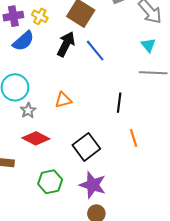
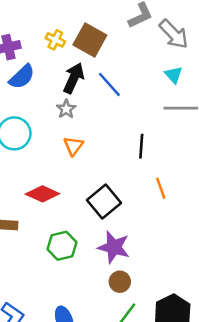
yellow cross: (40, 16) -> (55, 40), moved
orange triangle: (63, 100) -> (73, 146), turned -36
gray star: (28, 110) -> (66, 109), moved

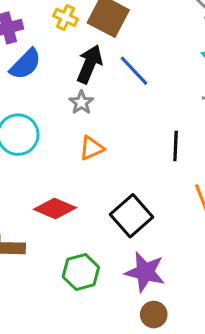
orange triangle: (73, 146) -> (92, 148), turned 30

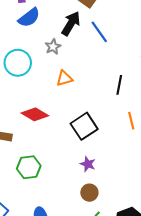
gray star: (81, 103) -> (53, 47), moved
green hexagon: (81, 272) -> (29, 167), moved
purple star: (145, 272) -> (88, 164), size x0.6

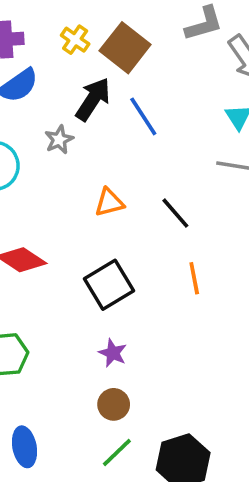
orange triangle: (64, 78) -> (109, 202), moved
black line: (119, 85) -> (175, 213), turned -54

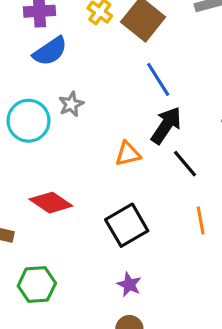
black arrow: (93, 99) -> (166, 125), moved
gray star: (59, 140) -> (71, 104), moved

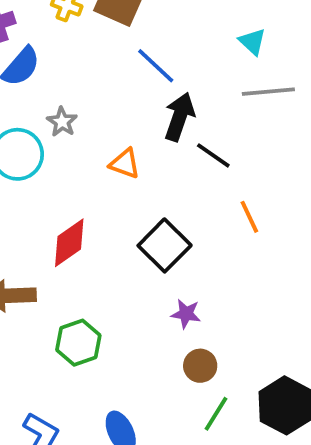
orange triangle: (128, 154) -> (125, 164), moved, turned 48
red diamond: (51, 203) -> (69, 243), turned -54

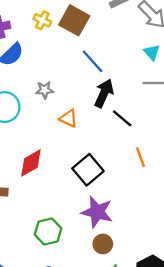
gray star: (62, 122) -> (45, 90), moved, turned 30
purple star: (186, 314) -> (97, 212), size x1.8
green hexagon: (78, 343) -> (48, 231), moved

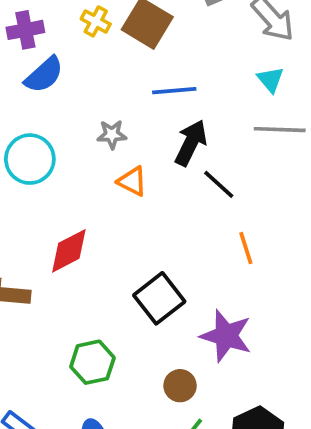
blue line: (93, 61) -> (174, 91), turned -55
gray star: (45, 90) -> (112, 134), moved
black square: (88, 170) -> (159, 298), moved
purple star: (97, 212) -> (226, 336), moved

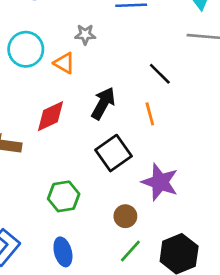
black arrow: (191, 143) -> (103, 103), moved
orange triangle: (132, 181) -> (64, 63), moved
orange line: (246, 248) -> (150, 114), moved

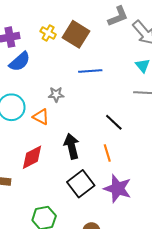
black arrow: (103, 103) -> (72, 146), turned -40
purple star: (160, 182) -> (118, 189), moved

